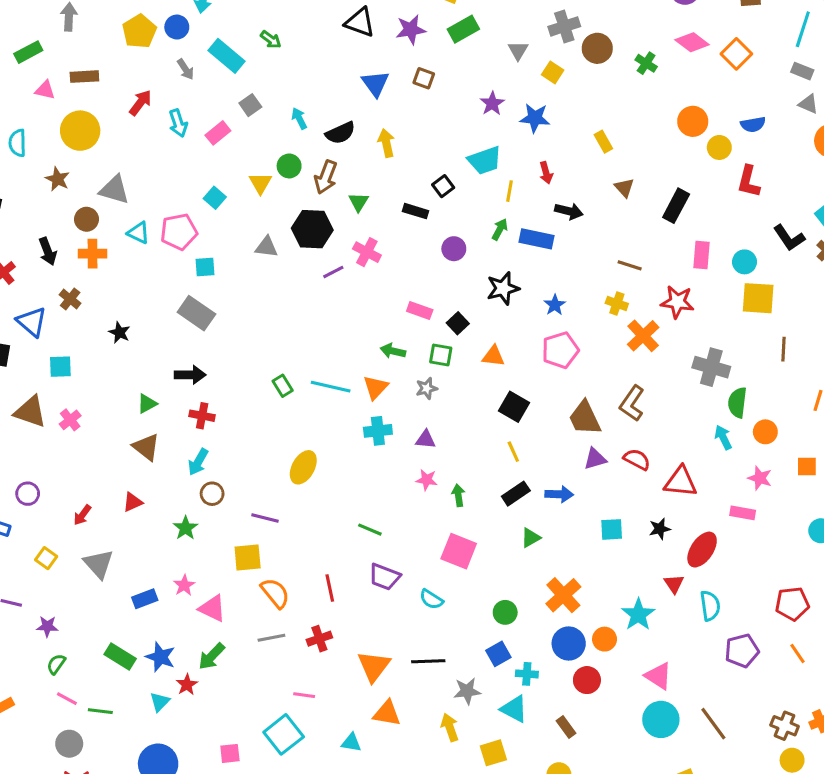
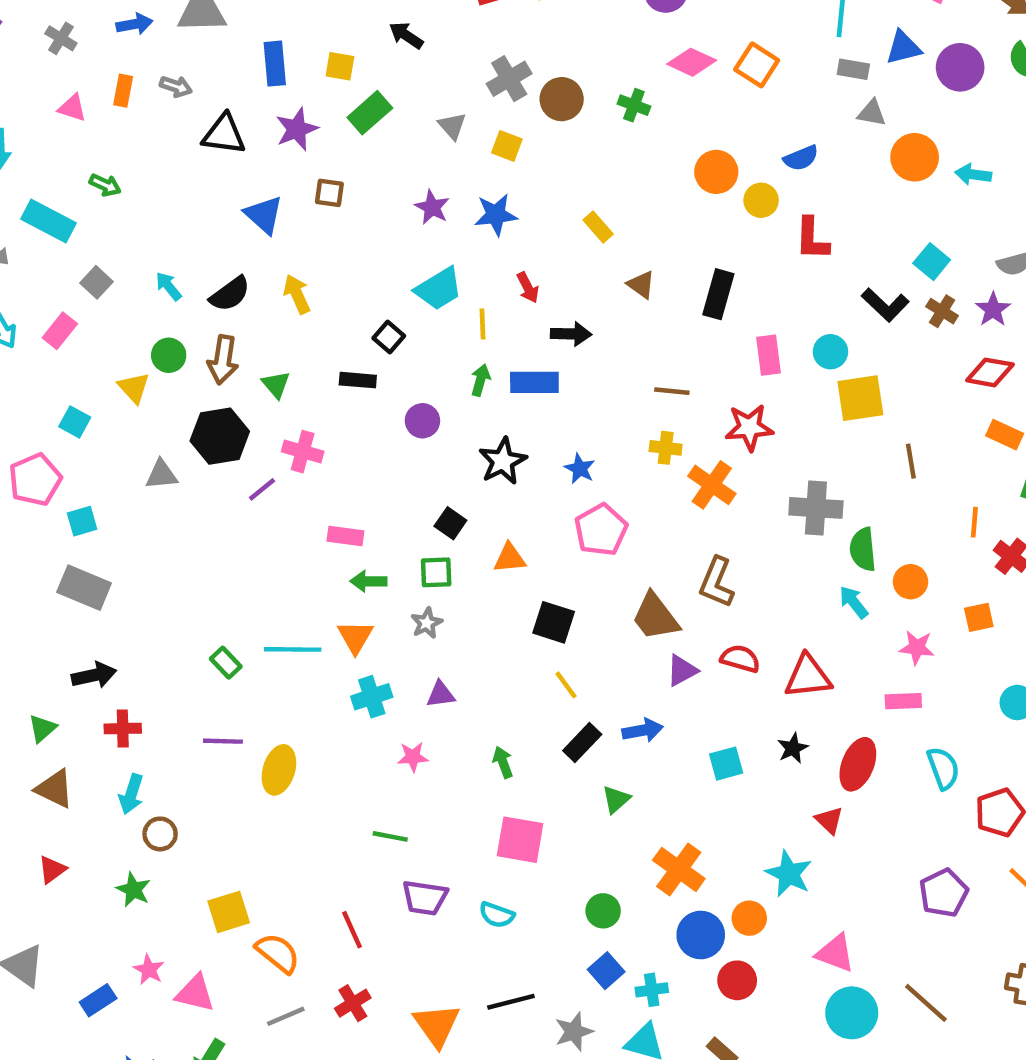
pink rectangle: (420, 311) -> (345, 536), moved
pink star: (427, 480) -> (413, 757), moved
purple line: (265, 518) -> (223, 741), moved
cyan semicircle: (710, 606) -> (943, 768), moved

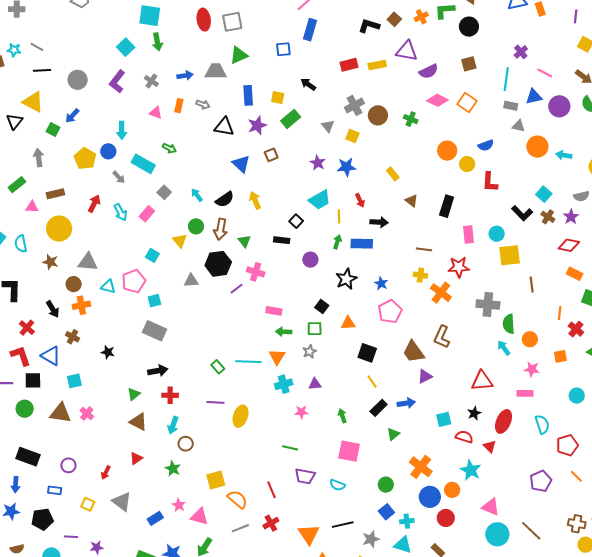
brown square: (329, 193) -> (271, 155), turned -32
red semicircle: (740, 659) -> (464, 437), moved

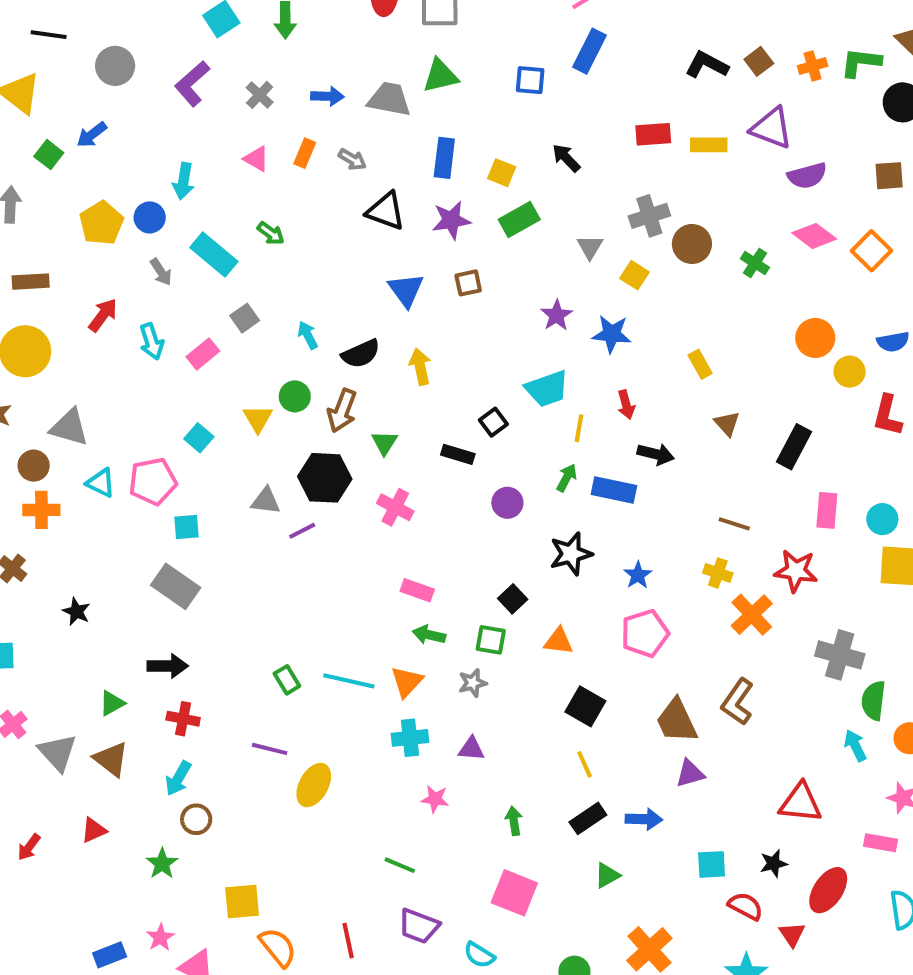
purple line: (237, 289) -> (302, 531), moved
gray triangle: (122, 502) -> (58, 753), moved

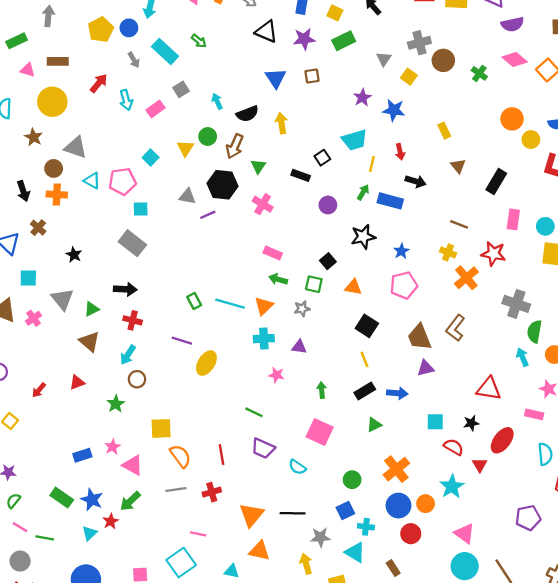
gray triangle: (58, 753) -> (62, 299), moved

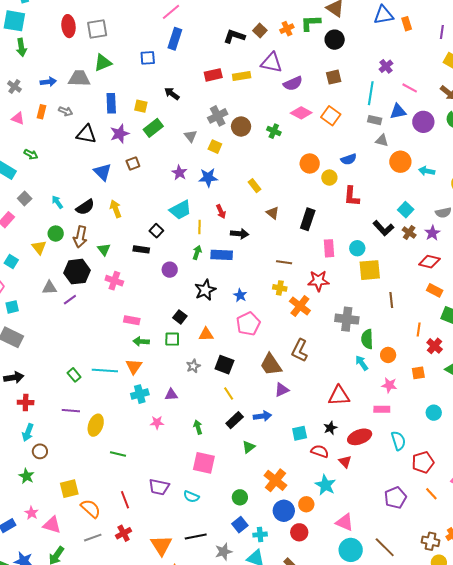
gray star: (302, 309) -> (193, 366), moved
green line: (254, 412) -> (118, 454), moved
red ellipse: (502, 440) -> (360, 437), turned 45

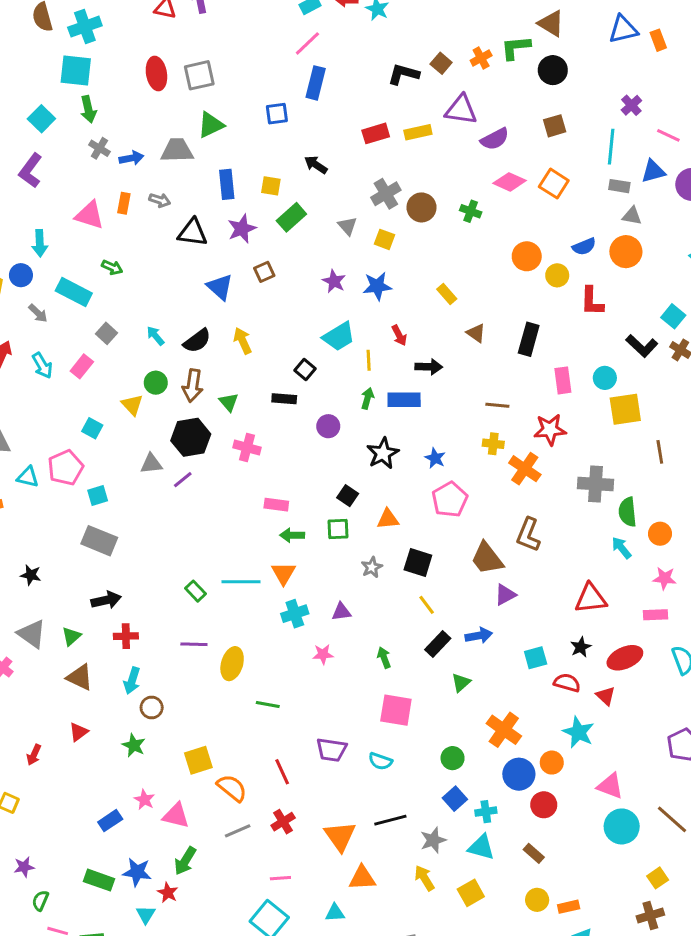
gray cross: (14, 86) -> (99, 148), moved
pink triangle: (18, 118) -> (90, 215), size x1.5
orange circle: (400, 162) -> (626, 252), moved

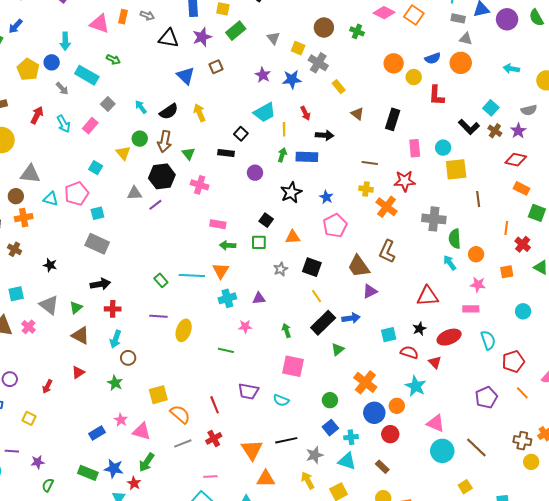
gray cross: (386, 194) -> (318, 63), moved, turned -30
black rectangle: (438, 644) -> (323, 323), size x1.4
green line: (268, 705) -> (226, 350), moved

